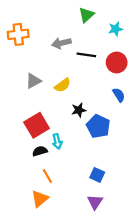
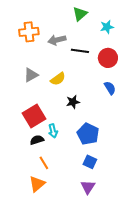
orange cross: (18, 34) -> (29, 32), moved
blue pentagon: (98, 126) -> (88, 134), moved

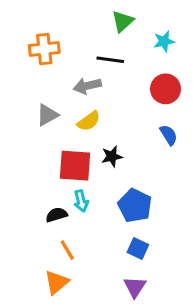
gray arrow: (57, 40) -> (87, 86), moved
black line: (80, 51) -> (110, 60), moved
red square: (34, 116) -> (75, 166), moved, turned 35

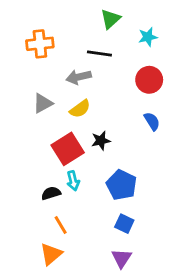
red square: (75, 166) -> (68, 149), turned -36

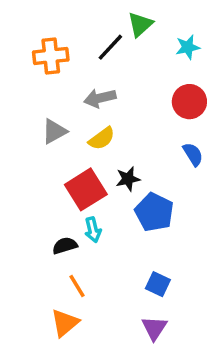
black line: (99, 54) -> (110, 47), moved, turned -55
blue pentagon: (122, 185) -> (154, 212), moved

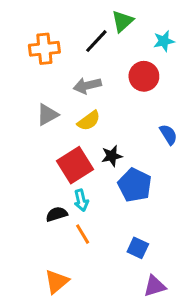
red circle: (189, 102) -> (144, 76), moved
orange line: (77, 286) -> (83, 234), moved
purple triangle: (154, 328) -> (155, 286), moved, turned 40

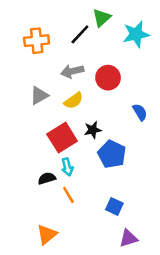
cyan star: (164, 41) -> (136, 34), size x1.5
red circle: (144, 76) -> (108, 78), moved

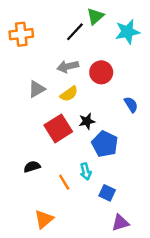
orange cross: (37, 41) -> (21, 34), moved
cyan arrow: (67, 167) -> (86, 171), moved
black semicircle: (47, 178) -> (32, 167), moved

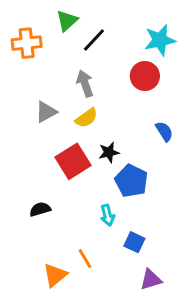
green triangle: (95, 16) -> (67, 21), moved
gray arrow: (68, 66) -> (85, 83), turned 84
red circle: (101, 72) -> (145, 76), moved
orange line: (64, 182) -> (85, 259), moved

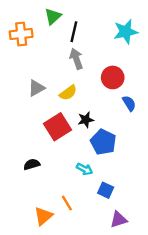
black line: (94, 40) -> (74, 32), turned -30
red circle: (145, 76) -> (113, 77), moved
gray arrow: (85, 83) -> (76, 59), moved
cyan arrow: (107, 215) -> (85, 169), turned -49

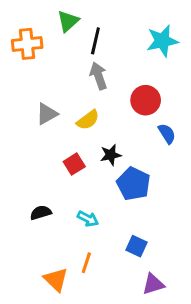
red square: (58, 127) -> (74, 164), size x0.6
cyan arrow: (85, 169) -> (88, 219), moved
orange line: (67, 203) -> (86, 263), turned 49
orange triangle: (43, 216) -> (56, 280), turned -36

